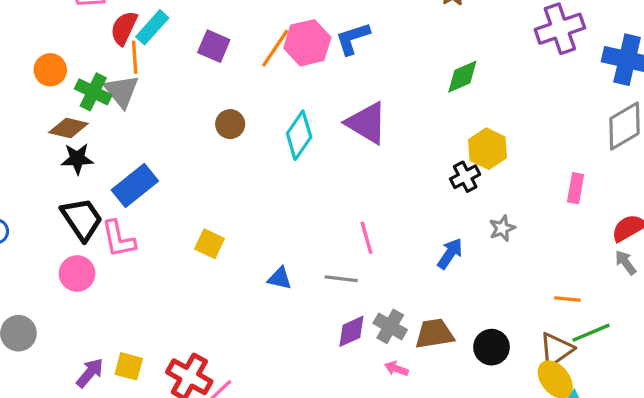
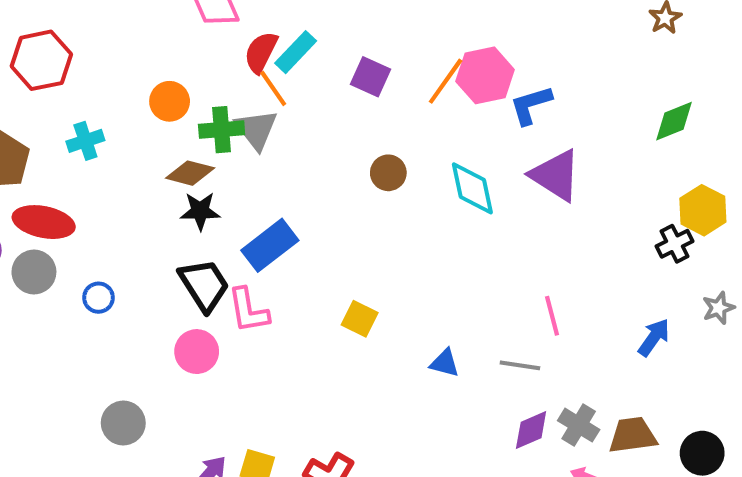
blue L-shape: (353, 39) -> (531, 105), moved
orange line: (135, 57) -> (273, 88), turned -32
green cross: (93, 92) -> (222, 130), turned -32
cyan diamond: (299, 135) -> (472, 188), turned -48

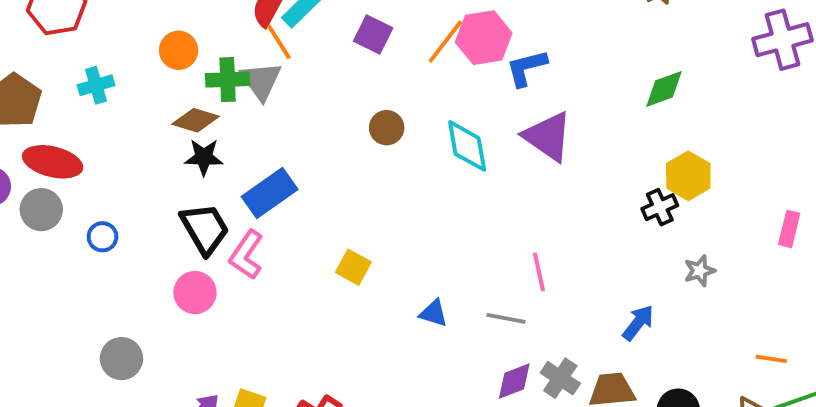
pink L-shape: (248, 310) -> (246, 255), turned 42
blue arrow: (654, 337) -> (638, 323), moved

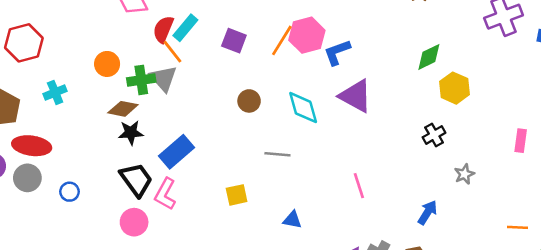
yellow hexagon: (688, 176) -> (455, 88), moved
yellow square: (353, 267) -> (237, 195), turned -35
gray line: (506, 318) -> (277, 154), moved

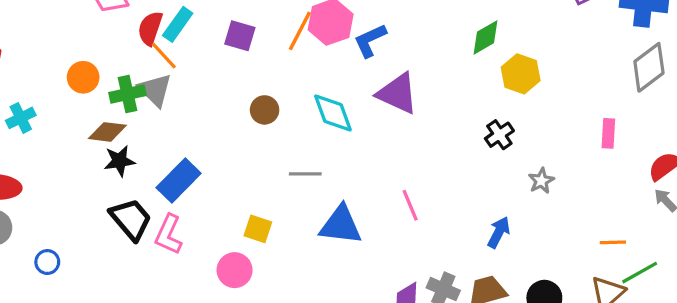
blue circle: (69, 192) -> (47, 262), moved
yellow square: (237, 195) -> (258, 229), turned 35
blue triangle: (292, 220) -> (341, 225), moved, size x1.8
pink circle: (134, 222) -> (235, 270), moved

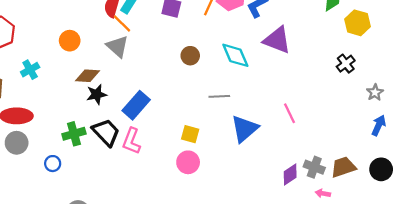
green cross: (127, 94) -> (74, 134), moved
blue triangle: (341, 225) -> (244, 129), turned -44
blue arrow: (499, 232) -> (379, 125), moved
pink circle: (235, 270) -> (188, 162), moved

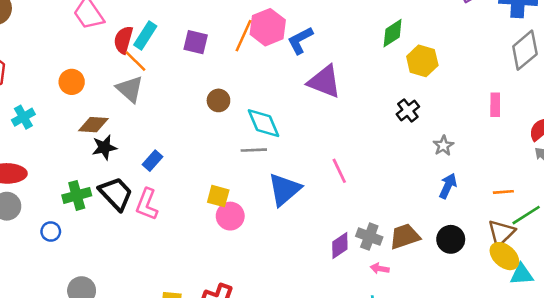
cyan diamond: (235, 55) -> (263, 123), moved
blue rectangle: (136, 105) -> (153, 161), size x0.6
pink circle: (188, 162) -> (230, 216), moved

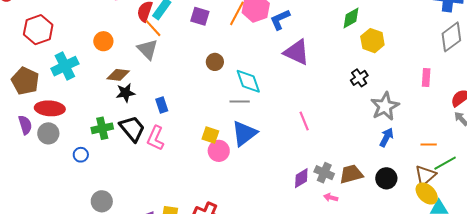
cyan cross: (23, 117) -> (65, 66), size x1.5
gray star: (443, 146) -> (385, 106), size x1.8
blue rectangle: (153, 161) -> (162, 105), turned -63
blue triangle: (284, 190) -> (244, 133), moved

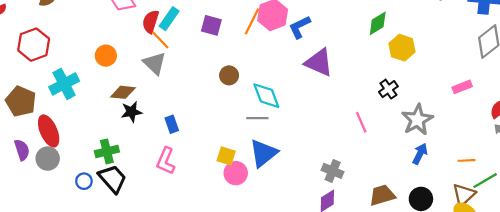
pink rectangle: (426, 77) -> (462, 87), turned 66
red ellipse: (50, 108) -> (49, 131), turned 64
pink line: (304, 121) -> (361, 122), moved
black trapezoid: (132, 129) -> (113, 179), moved
gray cross: (324, 173) -> (333, 171), moved

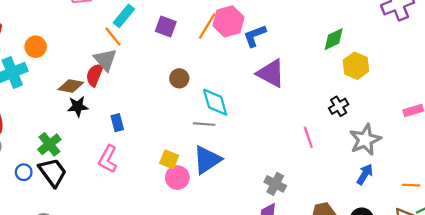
red semicircle: (151, 22) -> (95, 75), moved
orange circle: (106, 56) -> (36, 47), moved
green cross: (107, 151) -> (49, 144), turned -30

